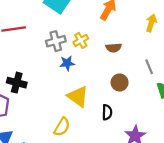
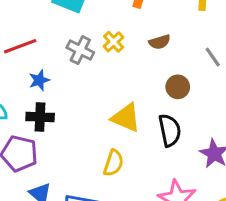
gray cross: (56, 41) -> (80, 50), turned -36
blue star: (67, 63) -> (39, 80), moved
black semicircle: (107, 112) -> (170, 130), size x1.5

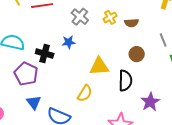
yellow cross: (114, 42) -> (110, 17), moved
blue star: (39, 80) -> (69, 42), moved
yellow triangle: (126, 118) -> (99, 66), turned -40

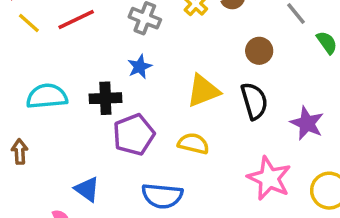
purple pentagon: (26, 74) -> (134, 135), moved, turned -30
yellow semicircle: (85, 93) -> (193, 144), turned -90
blue triangle: (34, 102) -> (87, 189), moved

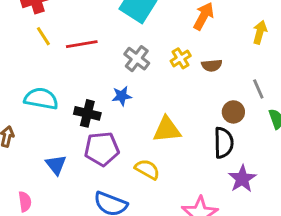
brown circle: (259, 51) -> (233, 112), moved
black semicircle: (254, 101) -> (224, 143), moved
blue triangle: (87, 189) -> (56, 165), moved

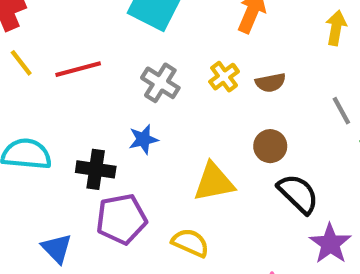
brown circle: (233, 112) -> (270, 146), moved
black semicircle: (224, 143) -> (298, 194), turned -40

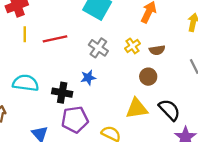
yellow line: (21, 63) -> (25, 34), turned 35
brown circle: (270, 146) -> (148, 77), moved
yellow triangle: (214, 182) -> (137, 108), moved

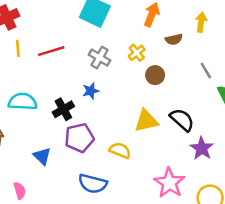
brown semicircle: (157, 50) -> (174, 39), moved
brown circle: (148, 77) -> (155, 75), moved
black cross: (62, 93) -> (63, 109), turned -36

